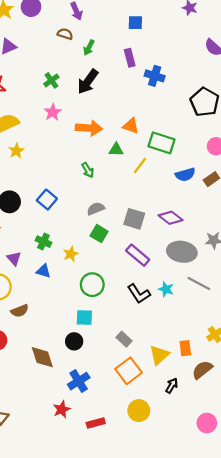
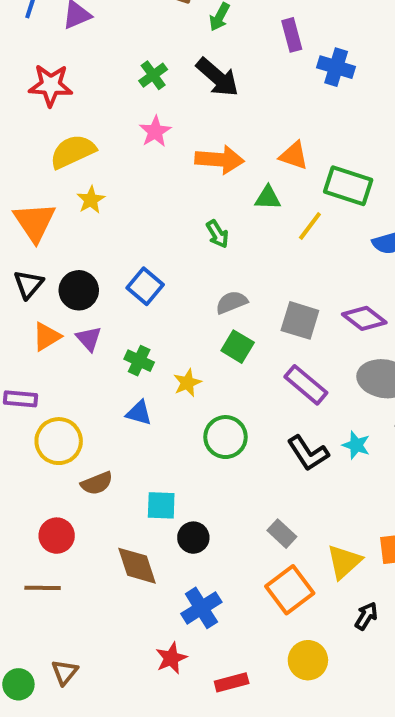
black arrow: (88, 82) -> (217, 77), turned -85
purple triangle: (14, 259) -> (89, 339), moved
cyan square: (84, 318) -> (161, 505), moved

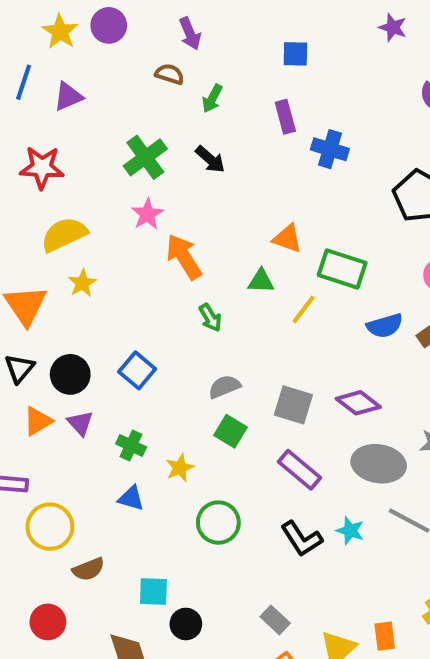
green cross: (153, 75) -> (145, 157), size x1.5
black arrow: (217, 77) -> (210, 159), size x0.7
orange arrow: (219, 160) -> (184, 257), moved, turned -126

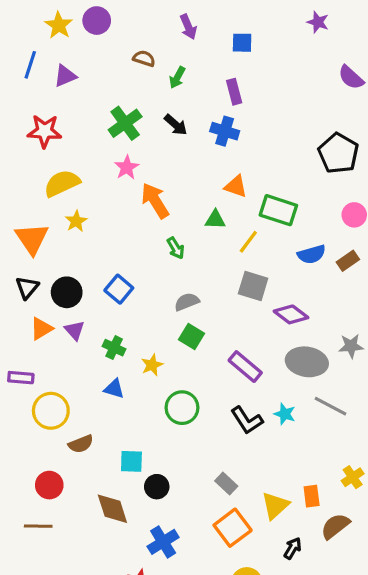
purple arrow: (190, 34) -> (188, 27), moved
blue cross: (330, 149) -> (225, 131), moved
gray square: (293, 405) -> (253, 286), moved

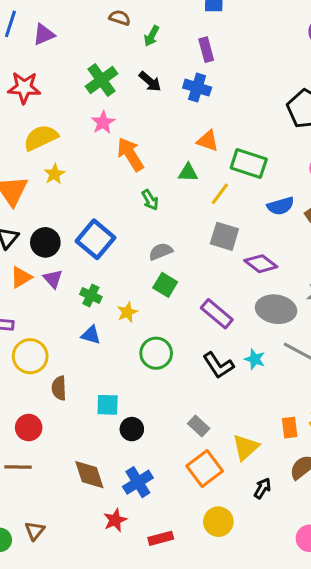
blue square: (119, 289) -> (95, 239), size x1.4
brown semicircle: (81, 444) -> (59, 388), turned 110
orange rectangle: (312, 496) -> (290, 428), moved
brown diamond: (112, 509) -> (89, 475), moved

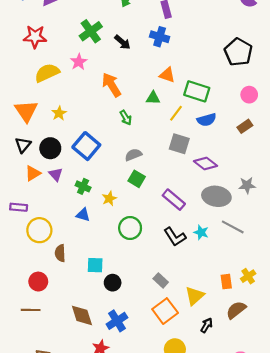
black arrow: (150, 82) -> (122, 42), moved
pink star: (103, 122) -> (79, 62), moved
yellow star: (54, 174) -> (59, 113), moved
blue semicircle: (281, 206) -> (207, 120), moved

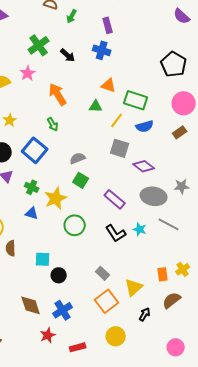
pink circle: (249, 95) -> (184, 103), size x1.5
green arrow: (126, 118) -> (53, 124), moved
yellow star: (109, 198) -> (56, 198), size x1.6

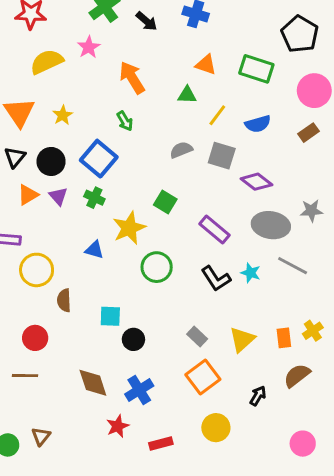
green rectangle: (136, 100) -> (256, 69), moved
gray semicircle: (78, 158) -> (181, 150), moved
green cross: (32, 187) -> (94, 198), moved
yellow triangle: (134, 287) -> (242, 339), moved

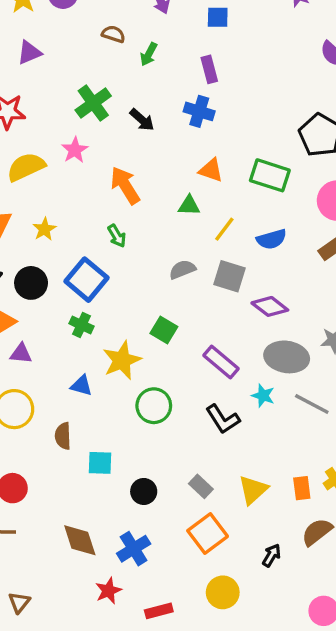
purple triangle: (58, 196) -> (21, 354), moved, turned -42
cyan star: (251, 273) -> (263, 396), moved
brown semicircle: (64, 300) -> (63, 436), moved
black circle: (133, 339) -> (144, 491), moved

